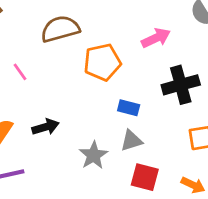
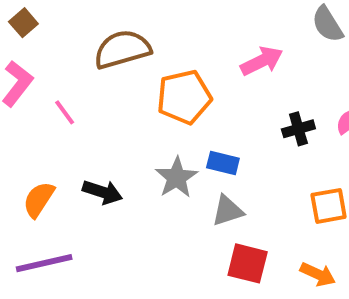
black cross: (181, 85) -> (298, 129), size x0.6
black arrow: (45, 127) -> (102, 192), turned 35
gray star: (93, 155) -> (177, 178), moved

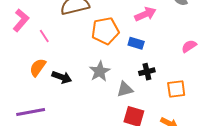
black cross: (298, 129) -> (147, 72), moved
blue rectangle: (223, 163) -> (136, 43), moved
orange semicircle: (39, 199) -> (38, 67), moved

